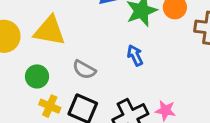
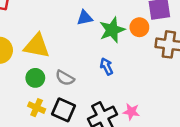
green circle: (37, 76) -> (35, 78), moved

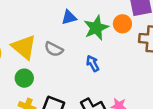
yellow triangle: (37, 46) -> (24, 47), turned 32
gray semicircle: (65, 78) -> (54, 49), moved

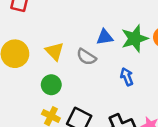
blue triangle: (69, 17) -> (105, 37), moved
yellow triangle: (24, 47) -> (54, 51), size x0.7

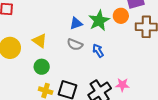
gray semicircle: (86, 57) -> (75, 44), moved

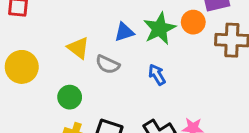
yellow triangle: (40, 41) -> (78, 48), moved
gray semicircle: (75, 44) -> (108, 64), moved

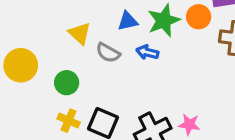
yellow circle: (22, 67) -> (21, 65), moved
blue arrow: (157, 75) -> (147, 52), moved, turned -50

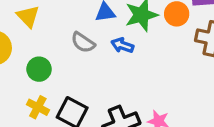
yellow triangle: (80, 33) -> (28, 16), moved

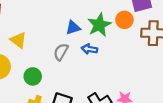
gray semicircle: (83, 42) -> (61, 52), turned 96

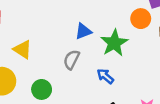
green star: (99, 25) -> (114, 43), moved
blue arrow: (89, 49) -> (105, 76), moved, turned 35

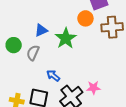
blue arrow: (105, 76) -> (53, 76), moved
green circle: (42, 89) -> (14, 45), moved

